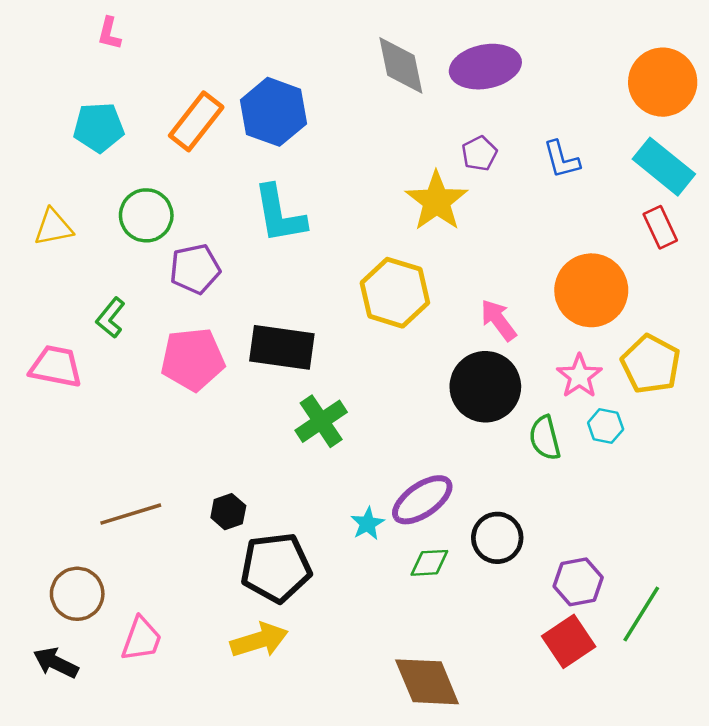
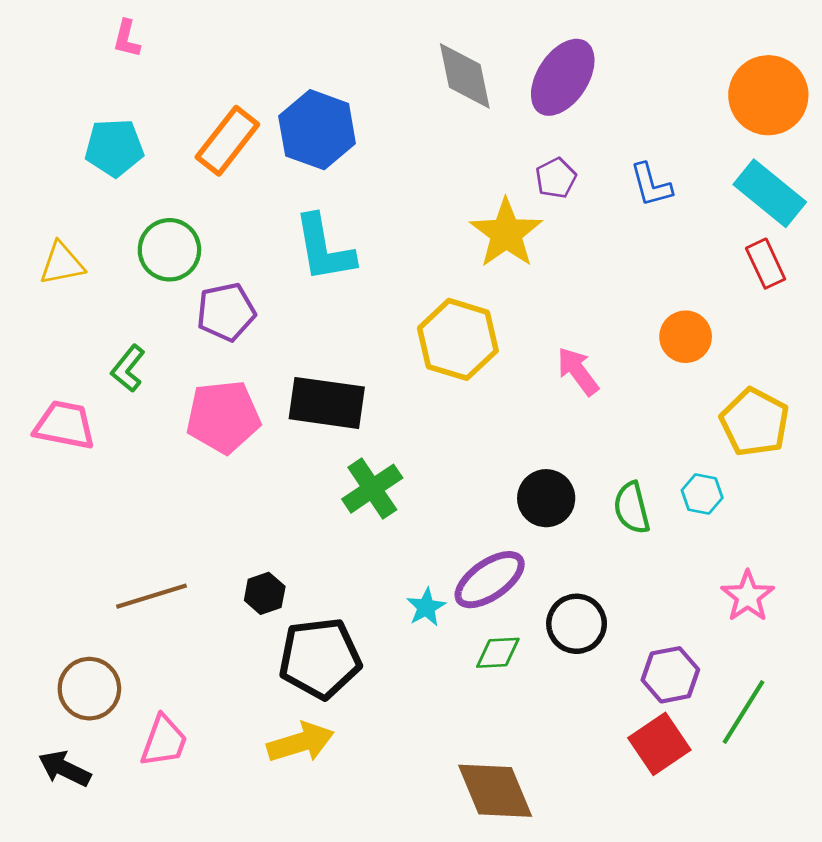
purple ellipse: (485, 67) -> (563, 77), turned -46
orange circle: (591, 290) -> (686, 337), size x0.6
pink star: (579, 376) -> (748, 596), moved
black circle: (485, 387) -> (546, 498), moved, size x0.7

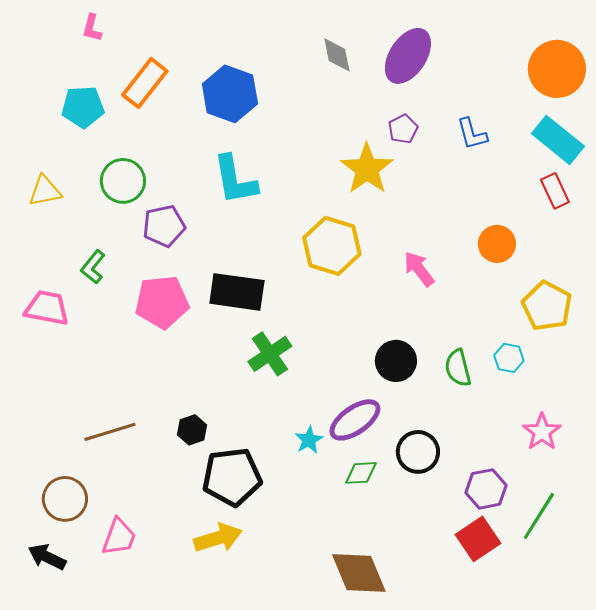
gray diamond: (465, 76) -> (337, 55), size x0.7
orange rectangle: (227, 141) -> (145, 83), moved

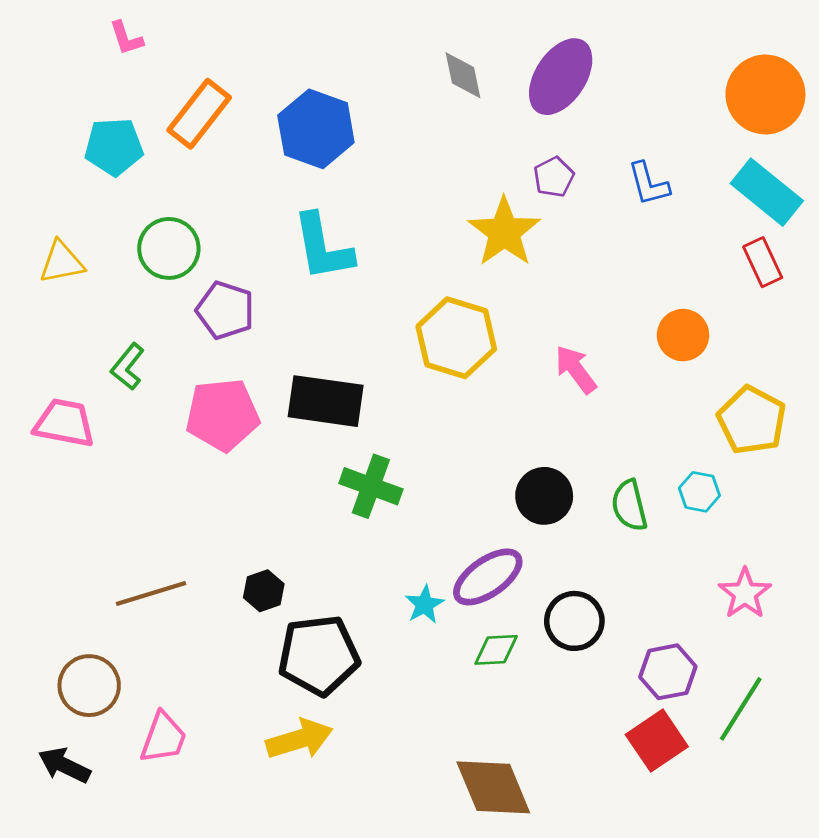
pink L-shape: (92, 28) -> (126, 38), turned -32
purple pentagon: (164, 226) -> (225, 310), turned 30
green cross: (270, 354) -> (371, 486), turned -36

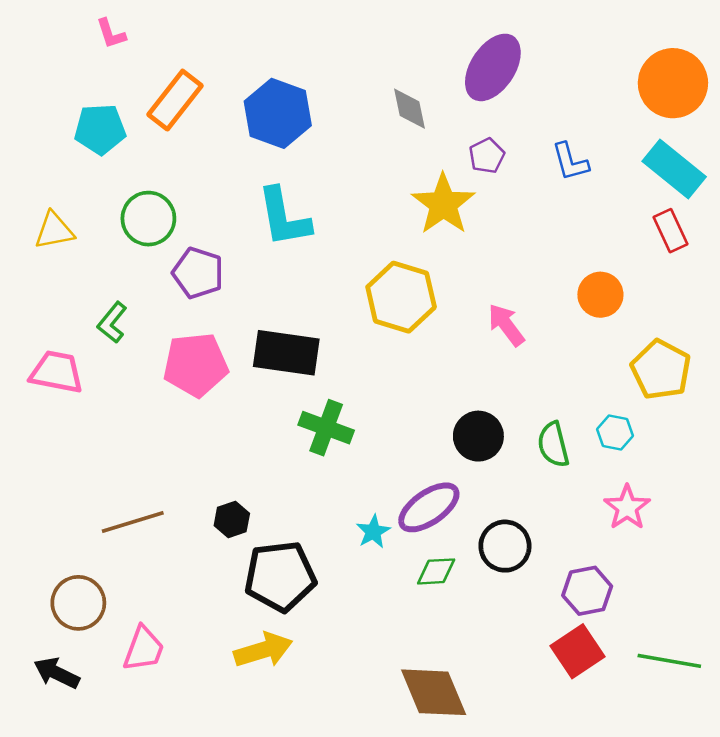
gray diamond: (463, 75) -> (409, 109), moved
pink star: (745, 593) -> (627, 507), moved
green line: (741, 709) -> (669, 661), moved, turned 68

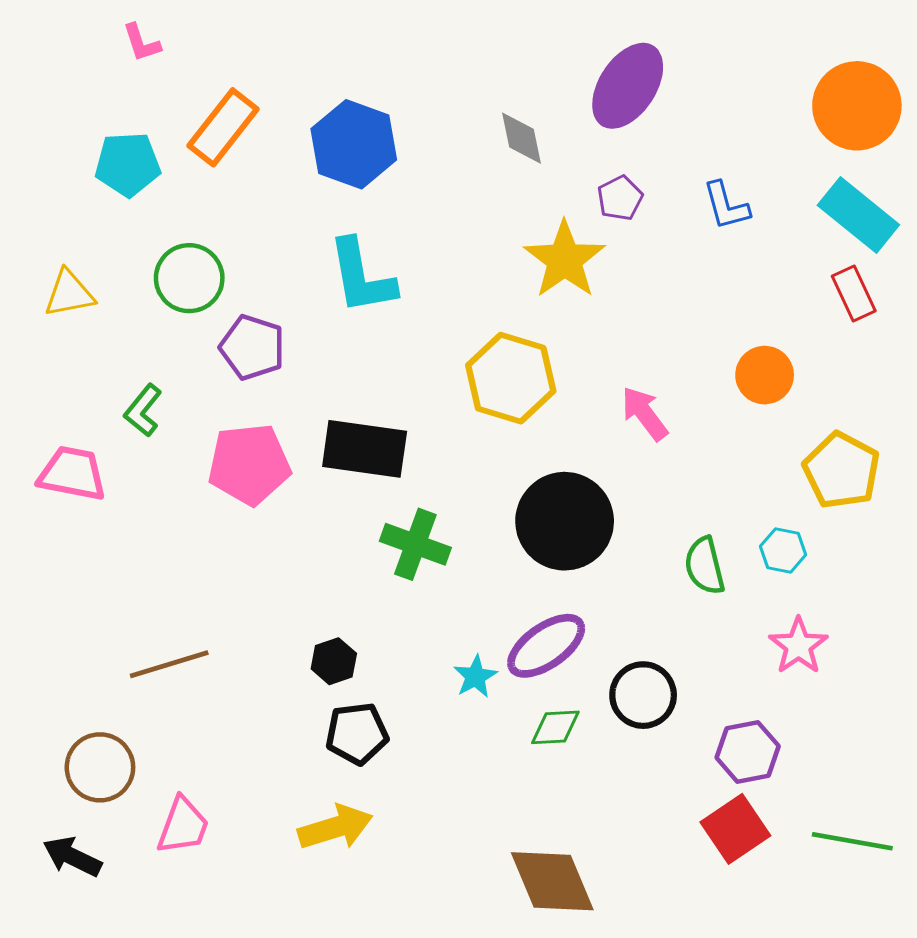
black circle: (478, 436) -> (565, 521), moved, size x1.5
black hexagon: (232, 519) -> (334, 661), moved
black pentagon: (280, 576) -> (357, 734), size x0.7

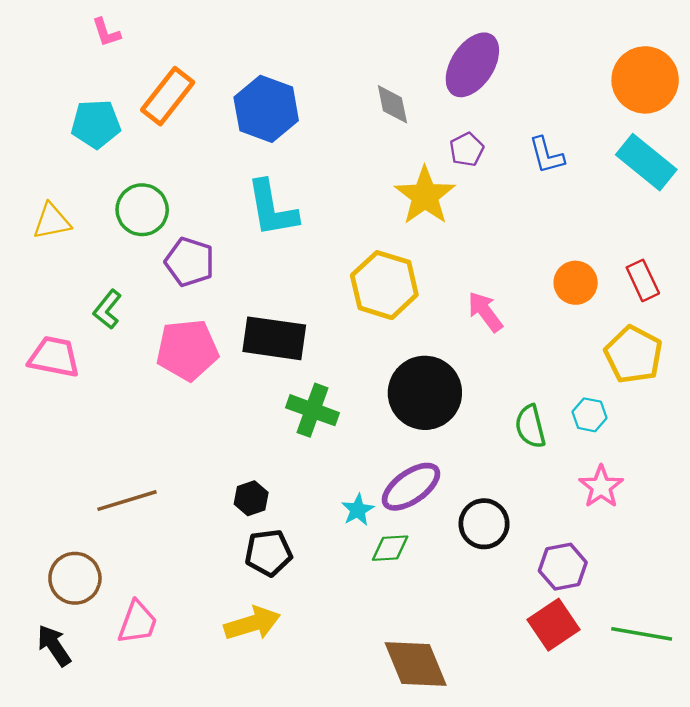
red rectangle: (854, 294) -> (643, 280), moved
green diamond: (555, 727) -> (390, 548), moved
black arrow: (72, 857) -> (54, 645), turned 30

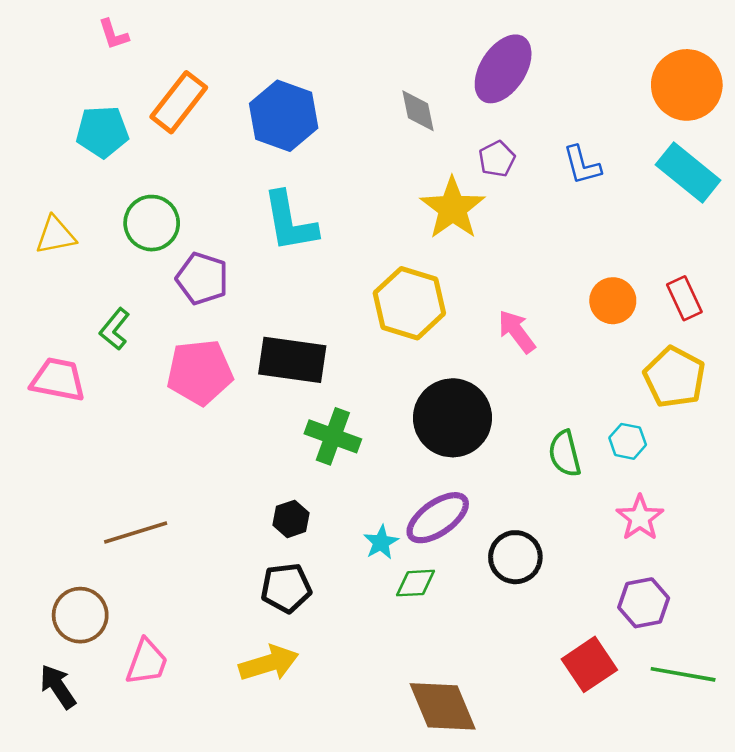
black hexagon: (251, 498) -> (291, 519), moved
purple hexagon: (563, 567) -> (644, 603), moved

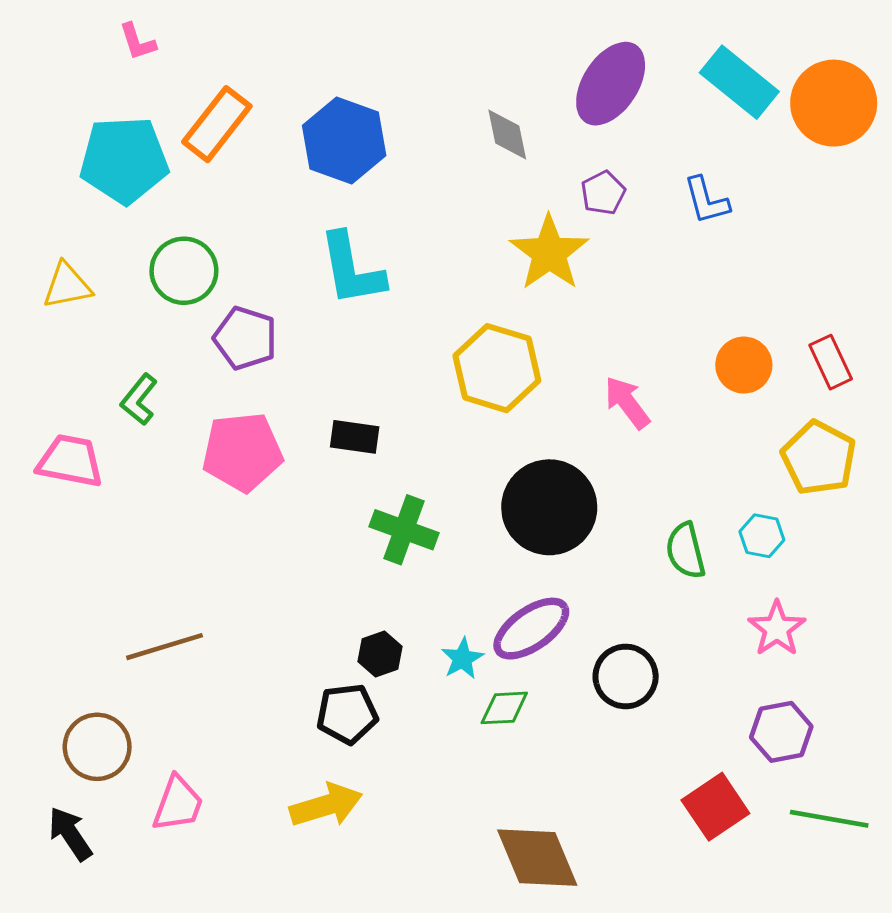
cyan pentagon: (102, 132) -> (124, 160), size x1.4
cyan rectangle: (688, 172) -> (739, 82), moved
black rectangle: (292, 360) -> (355, 437), size x0.6
black hexagon: (291, 519) -> (380, 654), moved

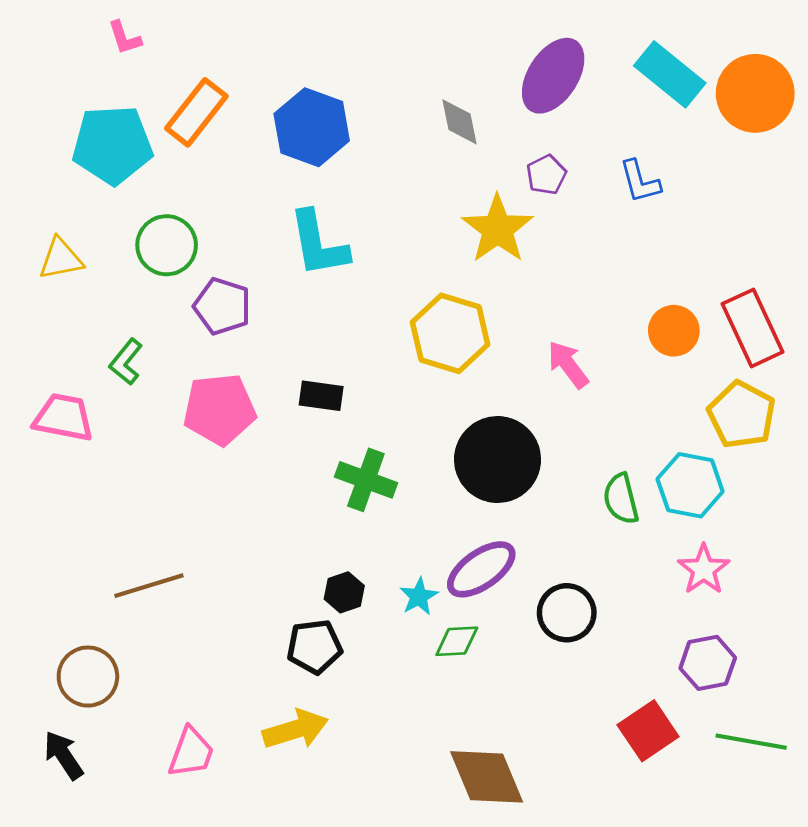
red rectangle: (831, 362) -> (752, 328), size x1.6
cyan hexagon: (762, 536) -> (690, 485), size x1.6
pink trapezoid: (178, 804) -> (191, 752), moved

